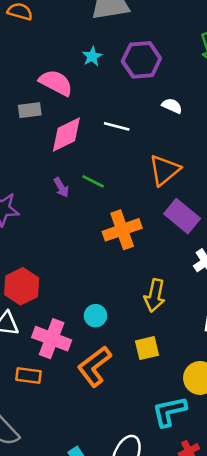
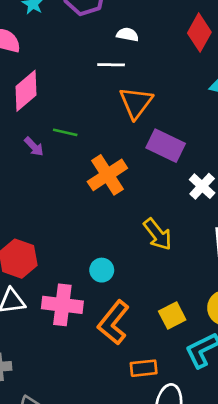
white line: (117, 126) -> (111, 65), moved
yellow arrow: (155, 295) -> (158, 234), turned -36
yellow square: (147, 348) -> (172, 315), moved
orange rectangle: (28, 375) -> (144, 368), moved

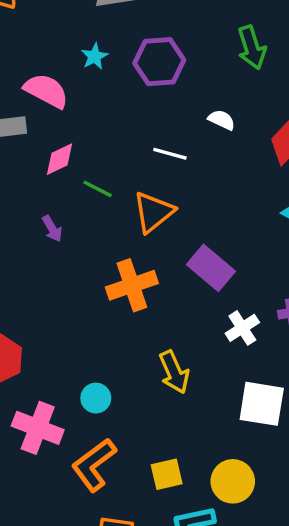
white semicircle: (127, 35) -> (222, 120), moved
pink diamond: (26, 91) -> (60, 159), size x0.7
orange triangle: (136, 103) -> (153, 212), moved
green line: (65, 132) -> (98, 189), moved

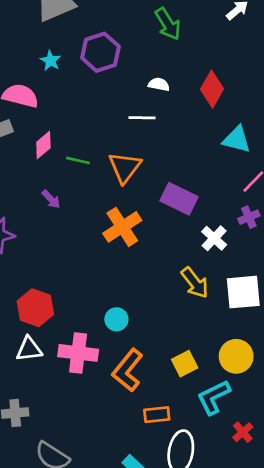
white line: (170, 154) -> (142, 118), moved
yellow arrow: (174, 372) -> (195, 283), moved

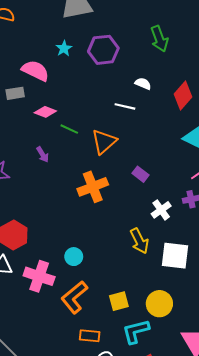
pink diamond: (43, 145) -> (45, 112), turned 50
purple rectangle: (179, 199) -> (140, 174), size x0.6

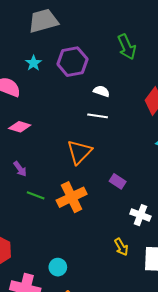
white semicircle: (143, 84) -> (101, 91), moved
green line: (69, 129) -> (36, 195), moved
white cross: (161, 210) -> (140, 215), turned -30
yellow arrow: (139, 241) -> (121, 247), size x0.7

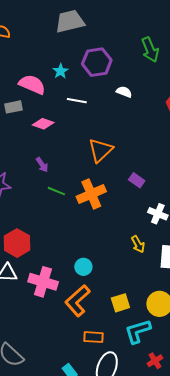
cyan star: (33, 63) -> (61, 71), moved
white line: (98, 116) -> (77, 101), moved
cyan circle: (58, 267) -> (83, 267), moved

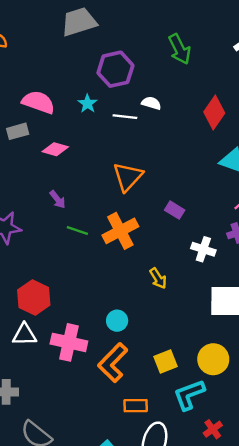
cyan star: (61, 71) -> (88, 104), moved
white line: (77, 101) -> (125, 117), moved
yellow arrow: (138, 244) -> (158, 278), moved

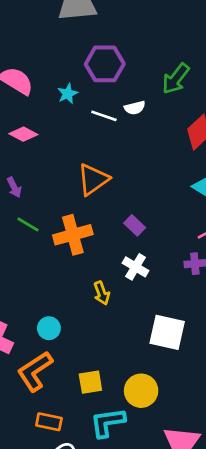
green arrow: (180, 49) -> (176, 79), moved, turned 52
white semicircle: (151, 103) -> (135, 108), turned 138
white cross: (203, 249) -> (136, 267), moved

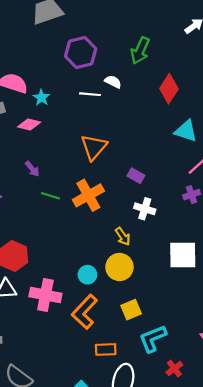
cyan star: (68, 94) -> (41, 98), moved
white semicircle: (135, 108) -> (113, 82), turned -126
yellow circle: (141, 391) -> (119, 267), moved

